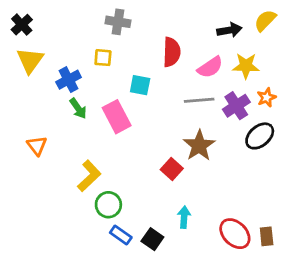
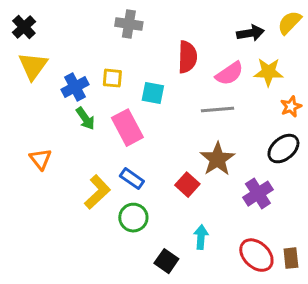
yellow square: (103, 58) -> (112, 78), moved
purple cross: (236, 106) -> (258, 194), moved
green circle: (108, 205) -> (133, 218), moved
blue rectangle: (121, 235) -> (132, 179), moved

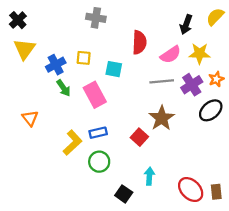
black arrow: (250, 33) -> (186, 25), turned 120
blue rectangle: (132, 179) -> (98, 133), turned -48
purple cross: (258, 194) -> (192, 85), moved

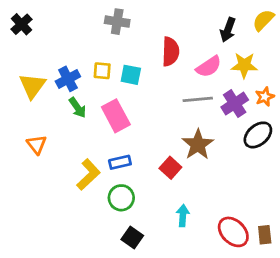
yellow triangle: (25, 49) -> (32, 86), moved
cyan square: (114, 69) -> (131, 75), moved
black square: (124, 194) -> (132, 237), moved

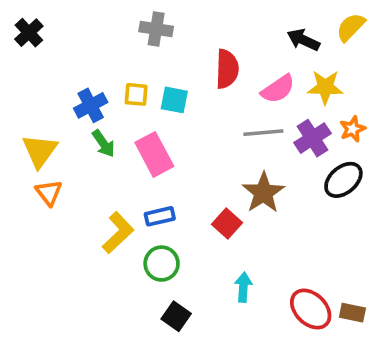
black arrow: (228, 30) -> (303, 40), turned 95
yellow triangle: (32, 86) -> (40, 151), moved
brown rectangle: (265, 235) -> (352, 313), turned -72

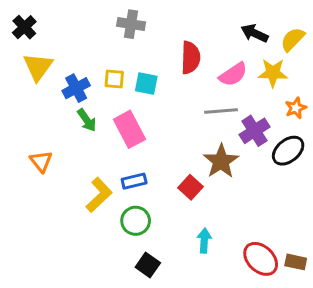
yellow semicircle: (351, 27) -> (293, 39), moved
purple cross: (312, 138) -> (255, 131), moved
yellow triangle: (40, 151) -> (38, 67), moved

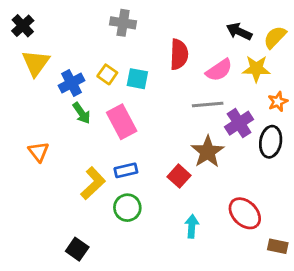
yellow square: (114, 79) -> (107, 74), turned 30
black ellipse: (288, 151) -> (271, 142), turned -40
red ellipse: (261, 259) -> (245, 213), moved
black square: (148, 265) -> (77, 249), moved

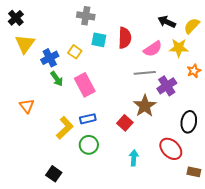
cyan square: (137, 79) -> (99, 40), moved
black ellipse: (271, 142) -> (189, 122), moved

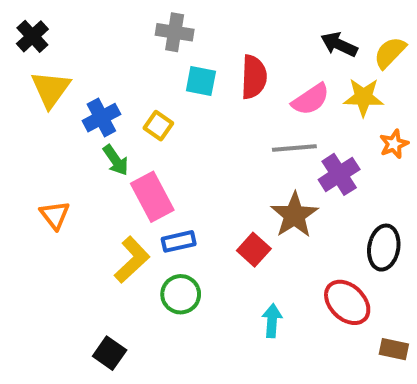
yellow square: (75, 52) -> (158, 126), moved
pink rectangle: (85, 85) -> (152, 197), moved

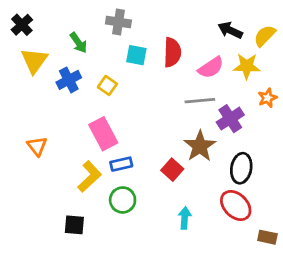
green arrow: (116, 160) -> (78, 43), moved
black ellipse: (384, 248) -> (241, 168), moved
black square: (110, 353) -> (74, 225), moved, turned -30

